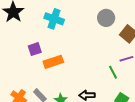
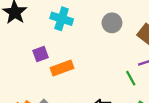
gray circle: (106, 18) -> (112, 23), moved

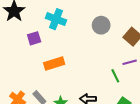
purple square: (40, 54) -> (34, 38), moved

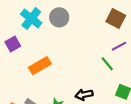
cyan cross: (56, 19) -> (31, 19), turned 30
gray circle: (101, 25) -> (59, 17), moved

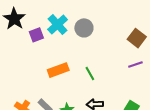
purple square: (13, 44) -> (36, 35), moved
green line: (107, 64) -> (90, 74), moved

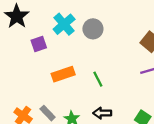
purple square: (36, 35) -> (39, 44), moved

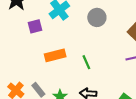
gray circle: (93, 29) -> (97, 17), moved

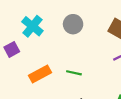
green line: (86, 62) -> (74, 73), turned -40

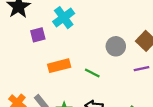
gray circle: (73, 24) -> (116, 46), moved

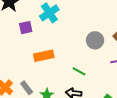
green line: (92, 73) -> (79, 71), moved

